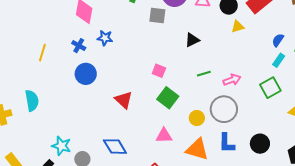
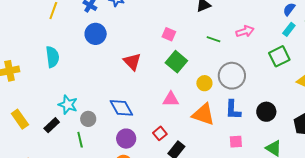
green line: (204, 74) -> (214, 39), turned 32
pink arrow: (232, 80) -> (245, 31), moved
cyan semicircle: (32, 101) -> (52, 57), moved

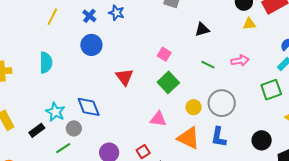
blue diamond: (121, 108) -> (89, 107), moved
black circle: (266, 112) -> (262, 140), moved
green line: (80, 140) -> (63, 148), turned 63

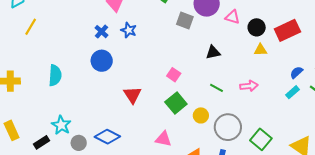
yellow line: (52, 17) -> (31, 27), moved
green square: (271, 90) -> (261, 139), moved, turned -35
blue diamond: (89, 107) -> (107, 137), moved, turned -45
yellow circle: (194, 107) -> (201, 115), moved

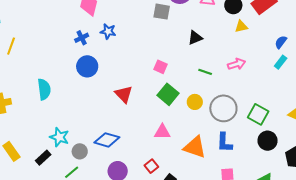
blue cross: (101, 32) -> (82, 38), turned 32

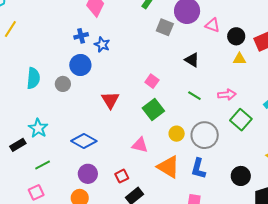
blue star: (108, 31) -> (102, 45), moved
black triangle: (195, 38) -> (192, 60), turned 42
yellow circle: (195, 102) -> (177, 134), moved
green square: (258, 114) -> (241, 120), moved
gray circle: (80, 151) -> (63, 84), moved

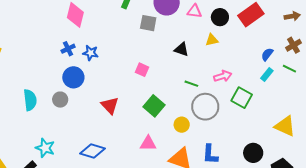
yellow triangle: (239, 59) -> (212, 40), moved
pink square: (152, 81) -> (142, 70), moved
gray circle: (205, 135) -> (205, 107), moved

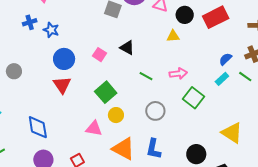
black triangle: (181, 49) -> (127, 48), moved
blue circle: (73, 77) -> (64, 59), moved
gray circle: (205, 107) -> (155, 111), moved, size x0.7
yellow circle: (182, 125) -> (116, 115), moved
blue diamond: (93, 151) -> (38, 127), turned 55

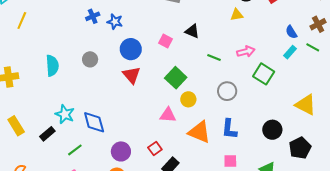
blue semicircle: (225, 59) -> (291, 32), turned -72
gray circle: (14, 71) -> (90, 59), moved
blue diamond: (38, 127) -> (94, 122), moved

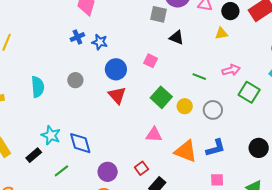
black triangle: (192, 31) -> (177, 38), moved
yellow circle: (188, 99) -> (185, 106), moved
blue L-shape: (229, 129) -> (216, 148), turned -110

